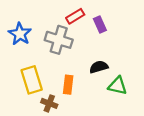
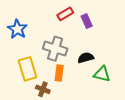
gray cross: (59, 40) -> (55, 49), moved

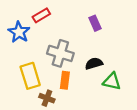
red rectangle: (65, 14) -> (41, 15), moved

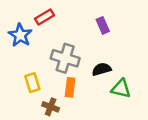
yellow rectangle: (30, 76) -> (32, 83), size x0.7

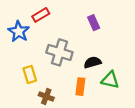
orange rectangle: (70, 87) -> (80, 87), moved

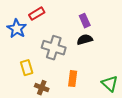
black semicircle: (93, 62) -> (85, 40), moved
green triangle: (110, 80) -> (110, 84), moved, turned 30

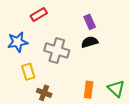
blue star: (17, 29) -> (18, 42), moved, turned 30
orange rectangle: (73, 79) -> (89, 90), moved

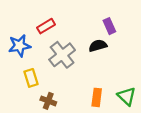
red rectangle: (39, 14) -> (46, 26), moved
purple rectangle: (90, 22) -> (109, 26), moved
gray cross: (57, 50) -> (62, 55), turned 35

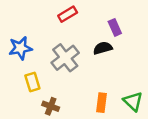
red rectangle: (46, 26) -> (68, 14), moved

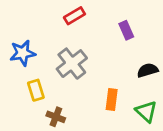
black semicircle: (103, 48) -> (148, 70), moved
orange rectangle: (102, 103) -> (112, 100), moved

